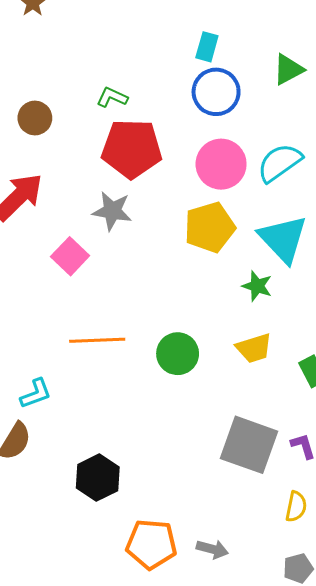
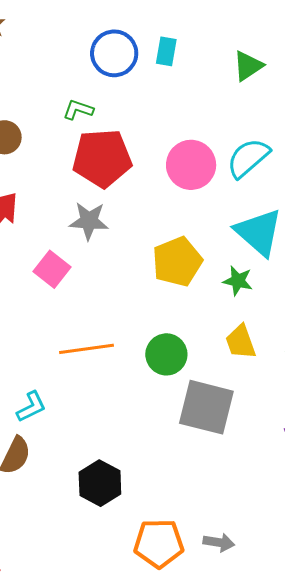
blue circle: (216, 92) -> (114, 53), moved
yellow pentagon: (210, 227) -> (177, 262), moved
yellow trapezoid: (254, 348) -> (241, 342), turned 93
gray square: (249, 445) -> (206, 407), moved

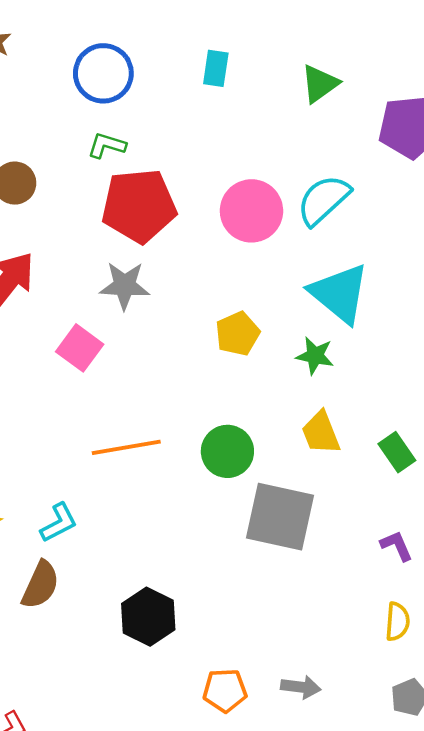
blue circle: (114, 53) -> (103, 73), moved
yellow pentagon: (177, 262) -> (238, 334), size x0.7
orange pentagon: (159, 543) -> (225, 690), size x0.7

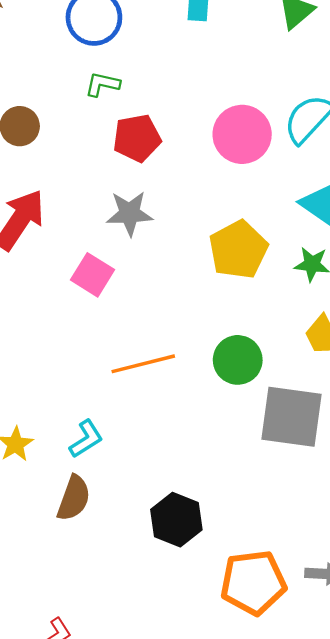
red pentagon: (139, 206) -> (137, 138), size x0.7
yellow pentagon: (238, 334) -> (238, 250), size x1.4
orange pentagon: (225, 690) -> (253, 583), size x1.6

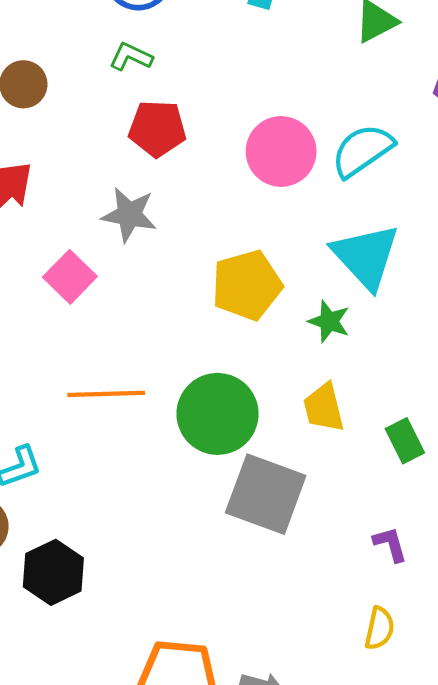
green circle: (238, 360) -> (218, 414), size x1.4
black hexagon: (176, 520) -> (53, 572), moved

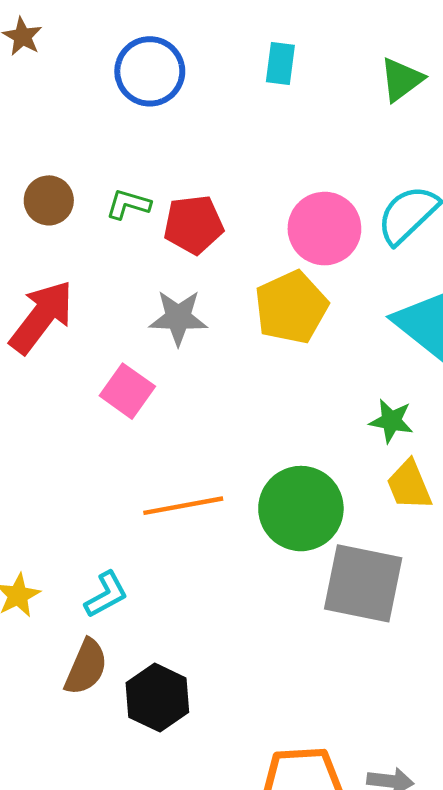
green L-shape: (131, 57) -> (128, 204), moved
yellow pentagon: (247, 285) -> (291, 307), moved
green star: (329, 321) -> (391, 421), moved

